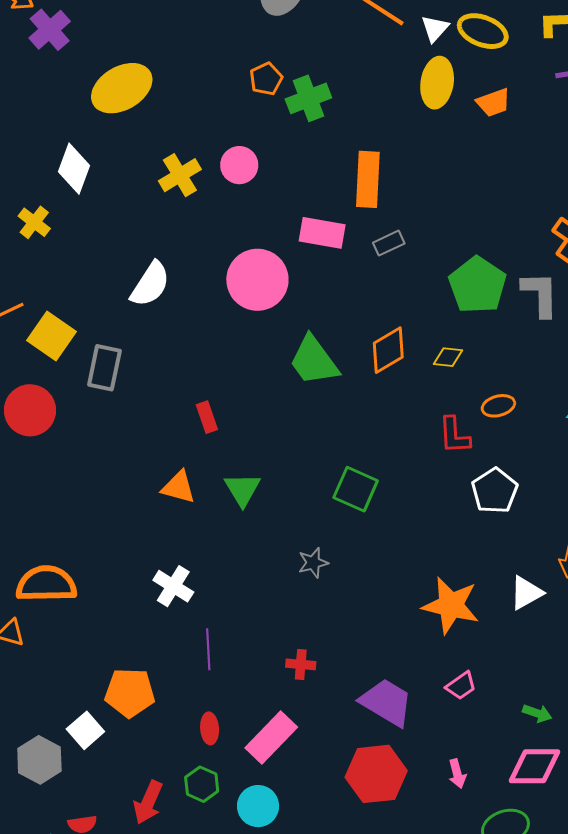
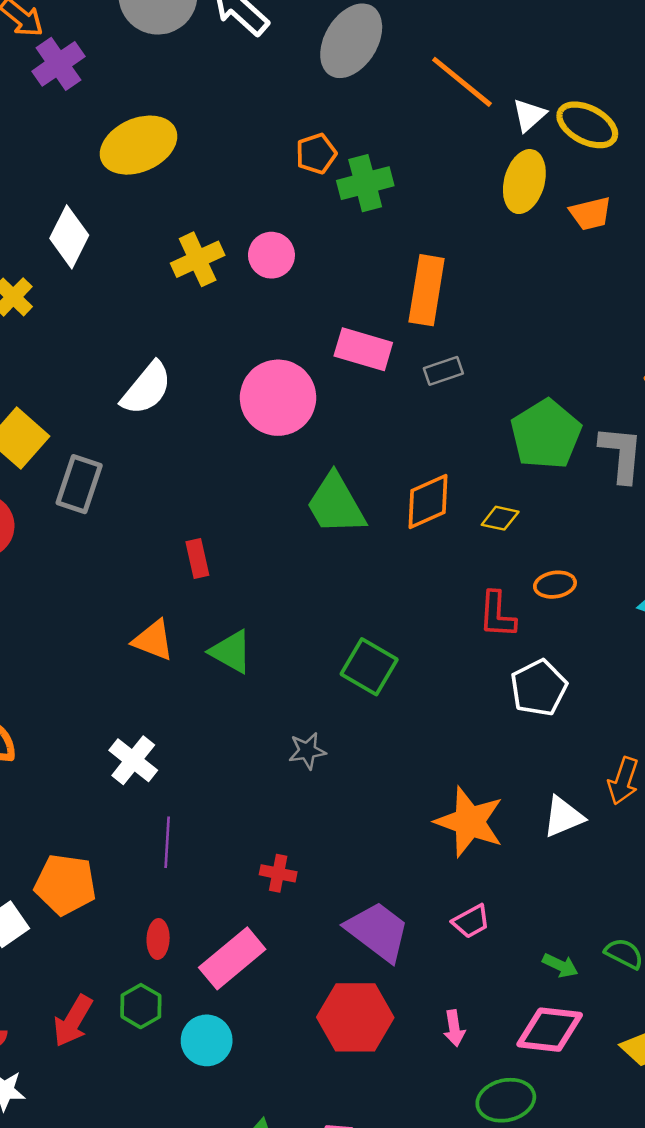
green triangle: (242, 489) -> (231, 652), turned -36

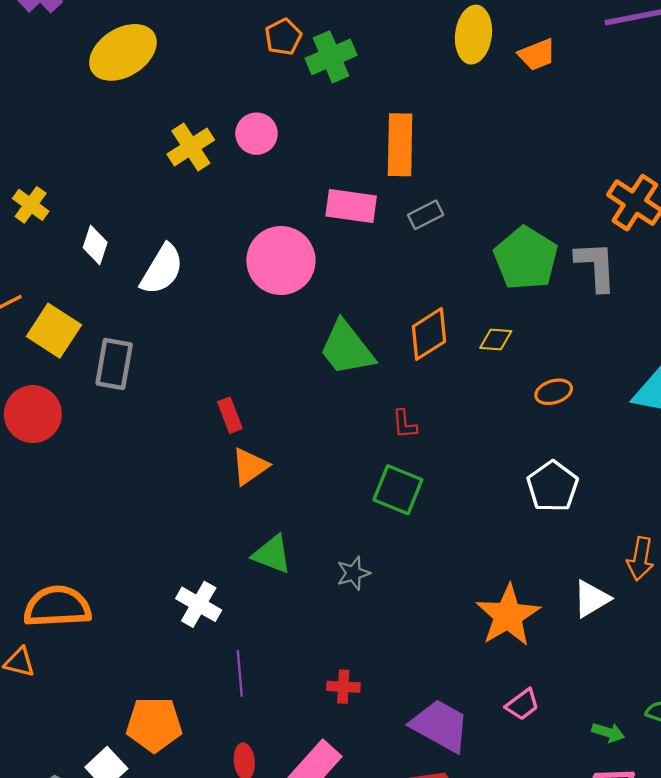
white diamond: (69, 237) -> (95, 245), moved, size x0.7
red L-shape: (497, 615) -> (405, 424), moved, size x0.7
orange triangle: (153, 640) -> (250, 466), moved, turned -48
green triangle: (231, 652) -> (272, 554), moved
orange star: (469, 822) -> (508, 615), turned 30

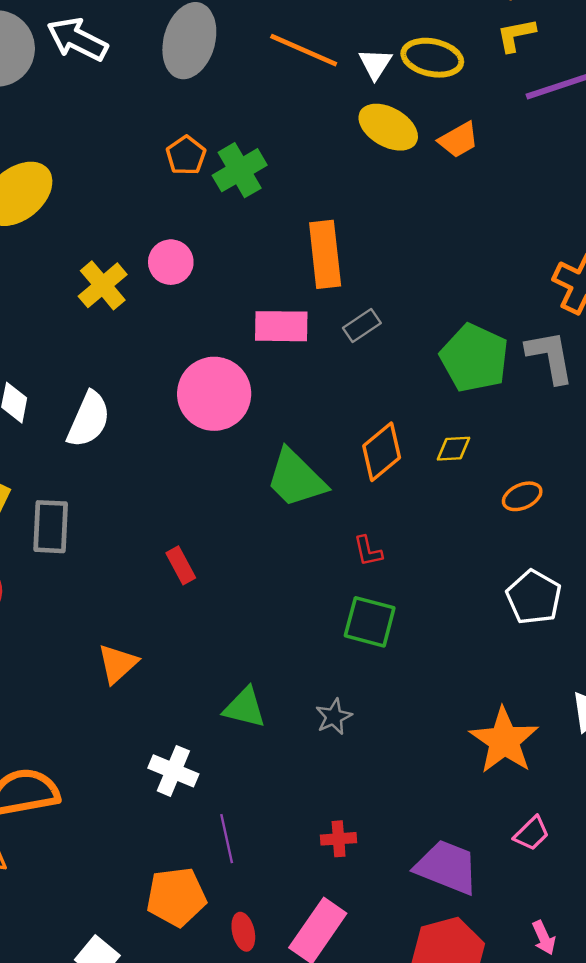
yellow ellipse: (473, 35) -> (388, 127), turned -60
orange triangle: (250, 466) -> (118, 664), moved
orange pentagon: (154, 725) -> (176, 897), moved

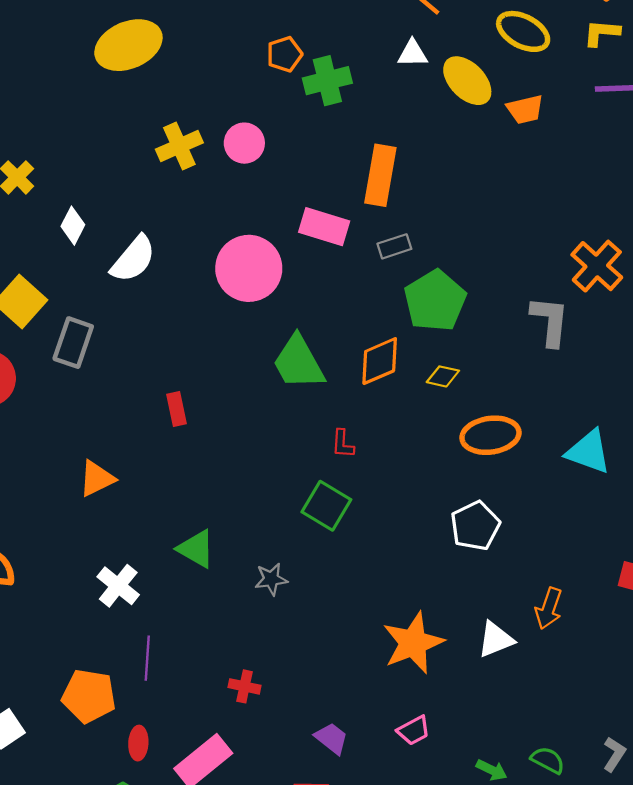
white triangle: (375, 64) -> (413, 54), moved, turned 40
green pentagon: (474, 358) -> (435, 301), moved
orange ellipse: (522, 496) -> (490, 435), size x1.6
purple trapezoid: (447, 867) -> (332, 738), size x0.6

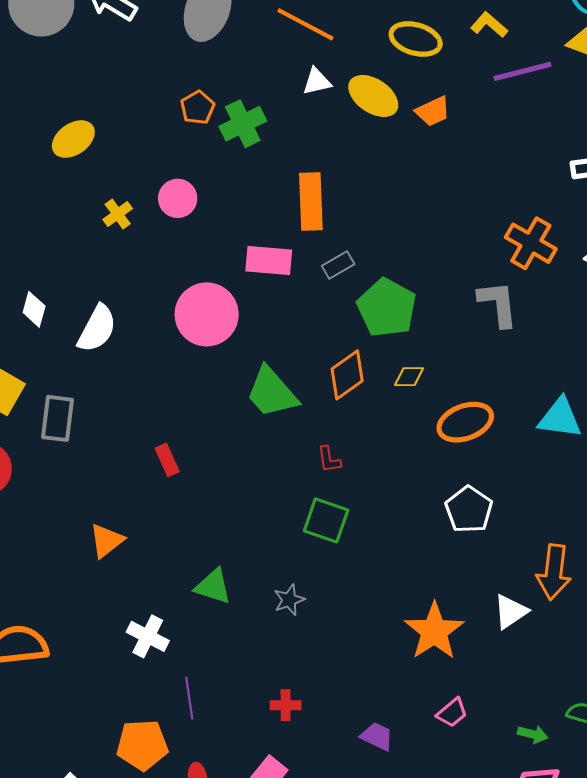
yellow L-shape: (602, 33) -> (489, 25), turned 48
yellow ellipse: (128, 45) -> (73, 139), moved, size x0.7
yellow cross: (179, 146) -> (118, 214), size x0.7
orange arrow: (549, 608) -> (554, 572), size x1.4

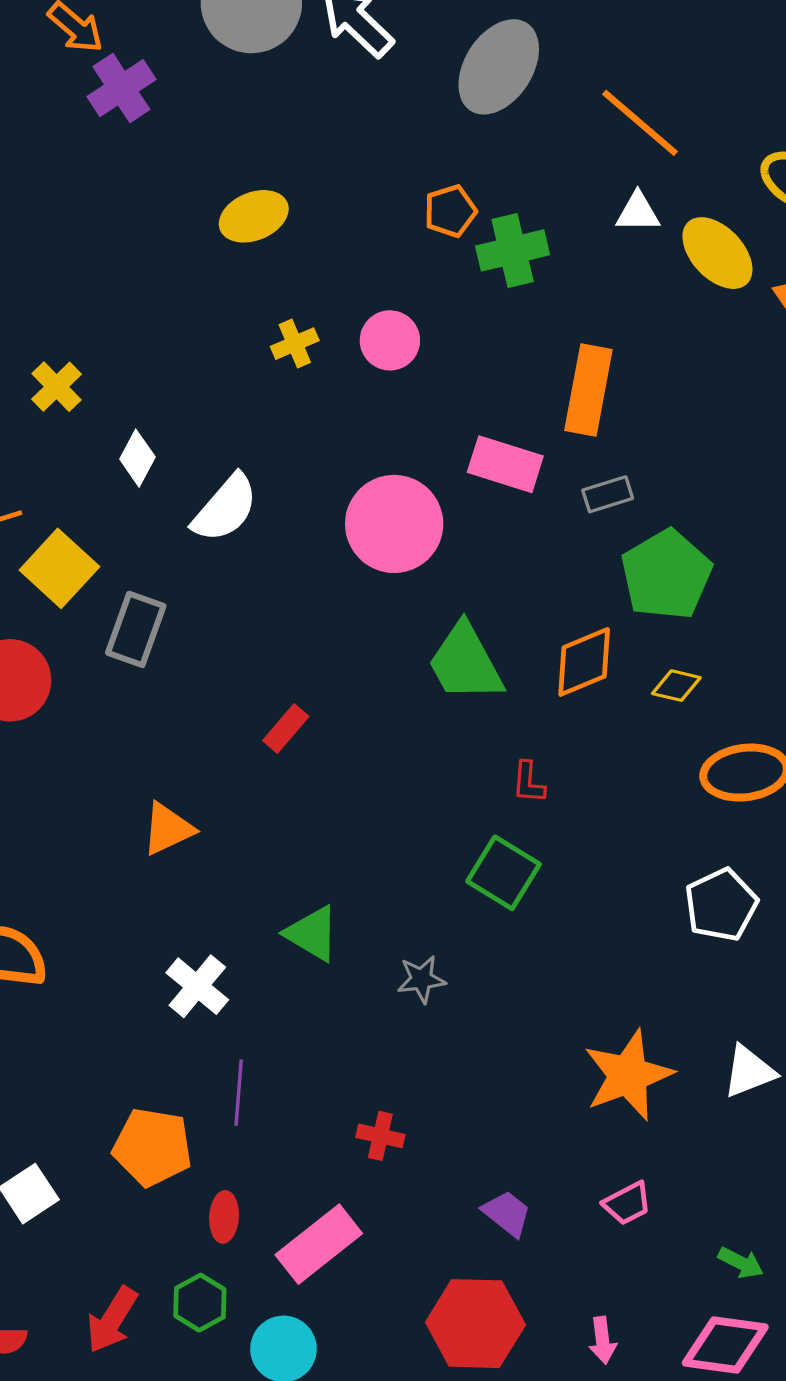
red rectangle: (167, 460) -> (286, 729), turned 52

